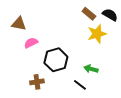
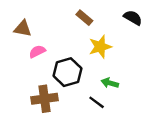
brown rectangle: (89, 14) -> (84, 18), moved
yellow star: (97, 34) -> (100, 47), moved
brown cross: (37, 82) -> (44, 99), size x1.5

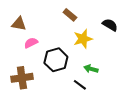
black semicircle: (133, 18) -> (110, 25), moved
brown cross: (44, 99) -> (22, 78), moved

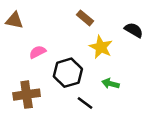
brown triangle: (19, 24) -> (14, 20), moved
yellow star: (83, 39) -> (101, 47), turned -30
black line: (80, 85) -> (85, 103), moved

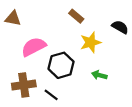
yellow star: (101, 47) -> (91, 42), turned 30
pink semicircle: (38, 52) -> (34, 47), size x1.6
black line: (85, 103) -> (51, 95), moved

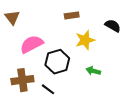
brown rectangle: (76, 16) -> (72, 15), turned -48
brown triangle: (13, 18) -> (12, 17), turned 42

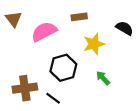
pink semicircle: (32, 44) -> (44, 32), moved
green arrow: (93, 71) -> (103, 78), turned 32

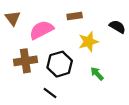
brown cross: (25, 88) -> (25, 61), moved

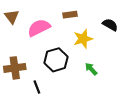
brown cross: (25, 61) -> (15, 68), moved
black line: (50, 93) -> (37, 87), moved, turned 32

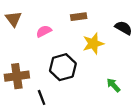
pink semicircle: (39, 28) -> (44, 31), size x0.6
green arrow: (91, 69) -> (113, 85), moved

